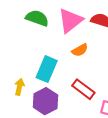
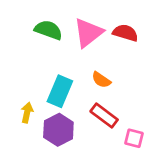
orange semicircle: (80, 50) -> (101, 80), moved, turned 63

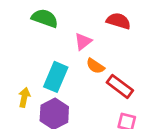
pink triangle: (88, 33) -> (83, 41), moved, size x0.6
red rectangle: (104, 115) -> (120, 86), moved

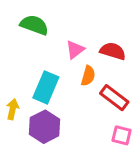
red semicircle: (119, 21) -> (113, 51), moved
orange semicircle: (95, 66) -> (88, 76), turned -108

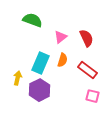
red semicircle: (113, 51) -> (86, 38), turned 48
orange semicircle: (88, 76) -> (62, 60), moved

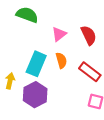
orange semicircle: (62, 60) -> (61, 60), turned -32

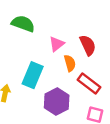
orange semicircle: (61, 60) -> (70, 63), moved
purple hexagon: (35, 95) -> (57, 101), moved

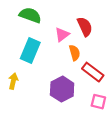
red semicircle: (88, 45) -> (85, 27), moved
cyan rectangle: (33, 75) -> (30, 50), moved

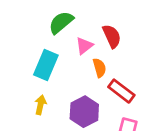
green semicircle: (30, 15) -> (61, 22), moved, turned -60
yellow arrow: (13, 81) -> (40, 105), moved

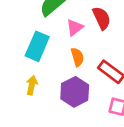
orange semicircle: (99, 68) -> (77, 57), moved

